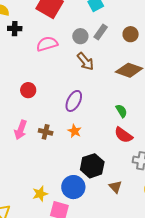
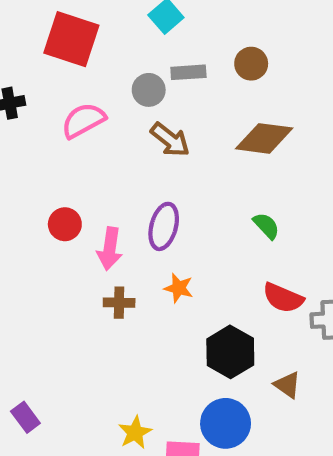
gray rectangle: (101, 32) -> (188, 72), turned 63
pink arrow: (21, 130) -> (110, 249), moved
red semicircle: (123, 135) -> (283, 298), moved
blue circle: (73, 187) -> (226, 423), moved

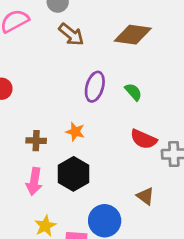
purple ellipse: (164, 226) -> (95, 87), moved
pink arrow: (110, 249) -> (34, 181), moved
black hexagon: (230, 352) -> (73, 174), moved

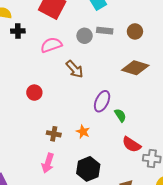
brown arrow: (71, 34) -> (75, 69), moved
green semicircle: (133, 92) -> (120, 115), moved
black hexagon: (73, 174) -> (88, 169), moved

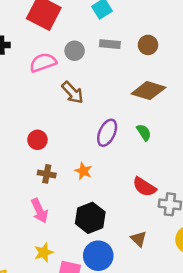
gray circle: (85, 36) -> (75, 51), moved
red circle: (34, 93) -> (37, 140), moved
green semicircle: (120, 115) -> (144, 132), moved
pink arrow: (48, 163) -> (39, 211), turned -42

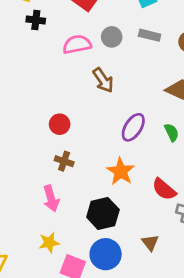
orange star: (83, 171) -> (121, 171), moved, size x1.5

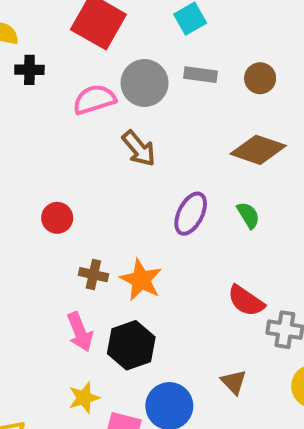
gray circle: (112, 37) -> (145, 83), size x1.5
red circle: (60, 124) -> (57, 218), moved
orange star: (121, 171) -> (141, 280), moved
black hexagon: (103, 213) -> (131, 345), moved

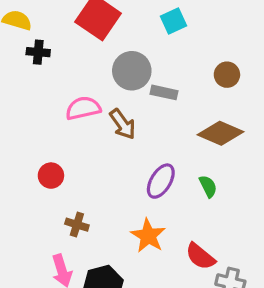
gray rectangle: (200, 75) -> (164, 92), moved
pink semicircle: (94, 99) -> (83, 108), moved
orange star: (141, 280) -> (148, 236), moved

